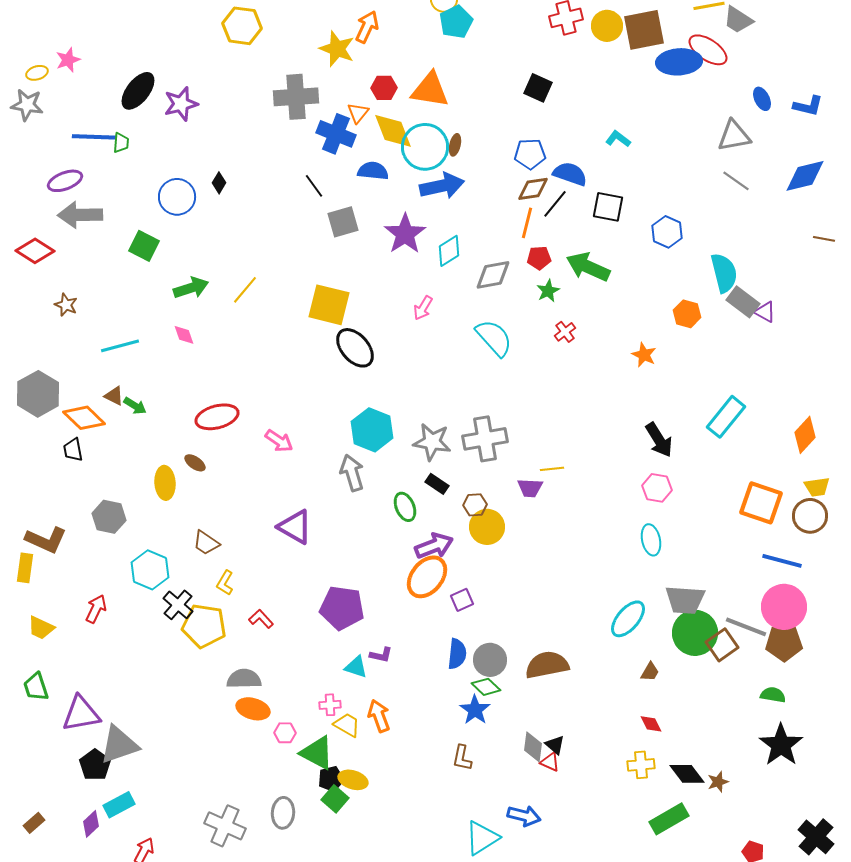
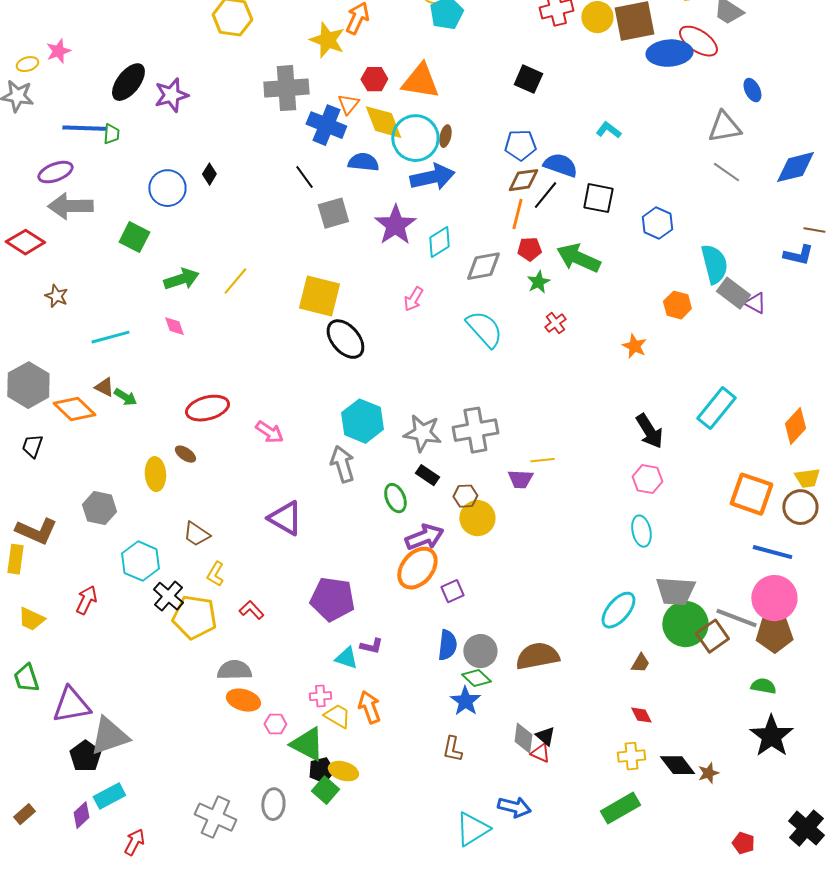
blue L-shape: (808, 106) -> (798, 255), moved
black trapezoid: (73, 450) -> (32, 446), moved, turned 30
green rectangle: (669, 819) -> (620, 808), moved

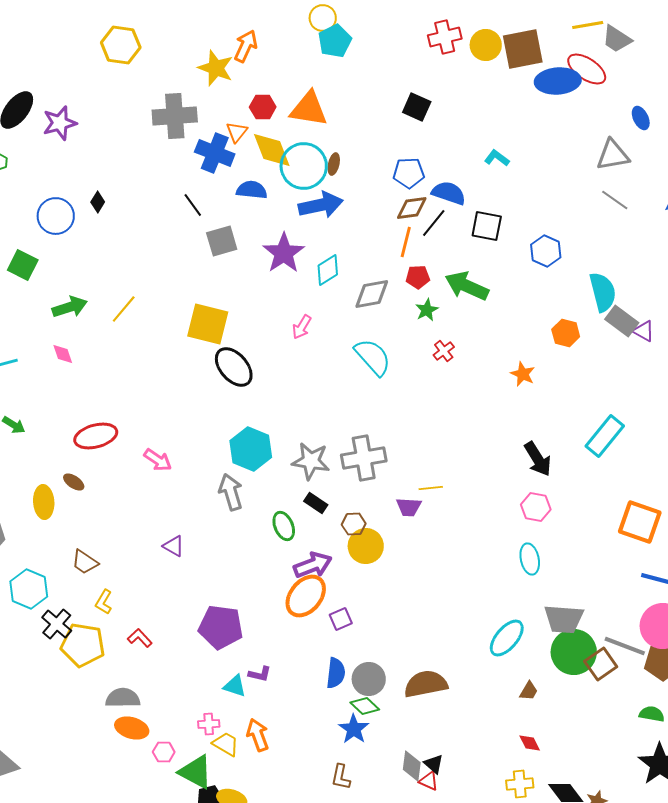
purple triangle: (285, 518) -> (174, 546), size x0.6

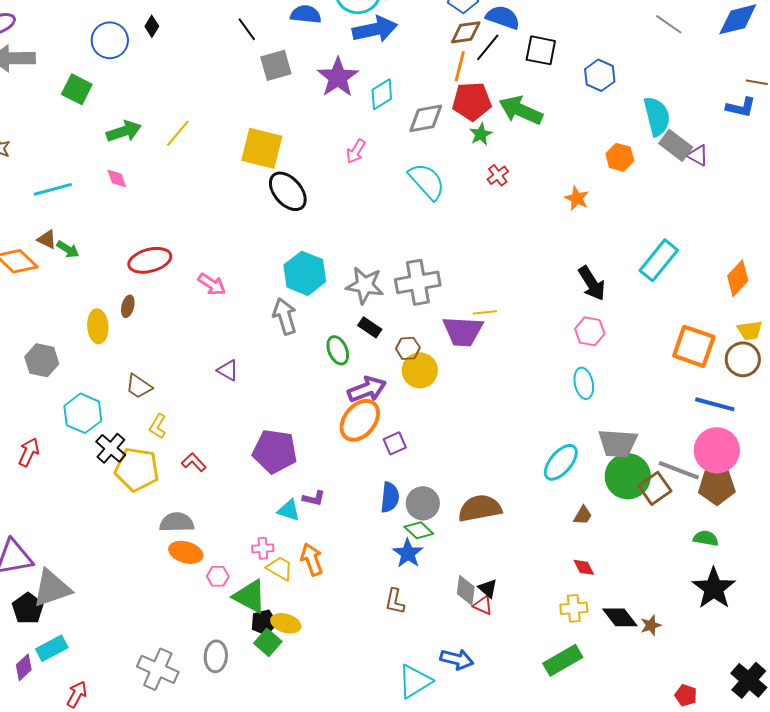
red pentagon: (418, 277) -> (472, 101), size x1.6
brown ellipse: (74, 482) -> (128, 306), turned 70
purple trapezoid: (409, 507) -> (463, 331), size x1.6

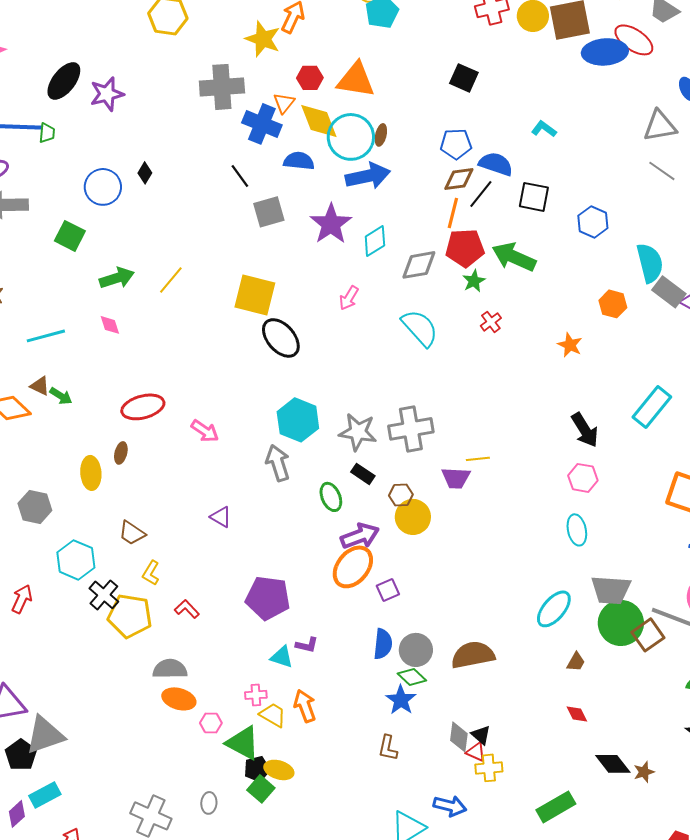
purple trapezoid: (463, 331) -> (456, 478), size x0.7
yellow cross: (574, 608) -> (489, 768), moved
gray ellipse: (216, 656) -> (209, 803), size x0.7

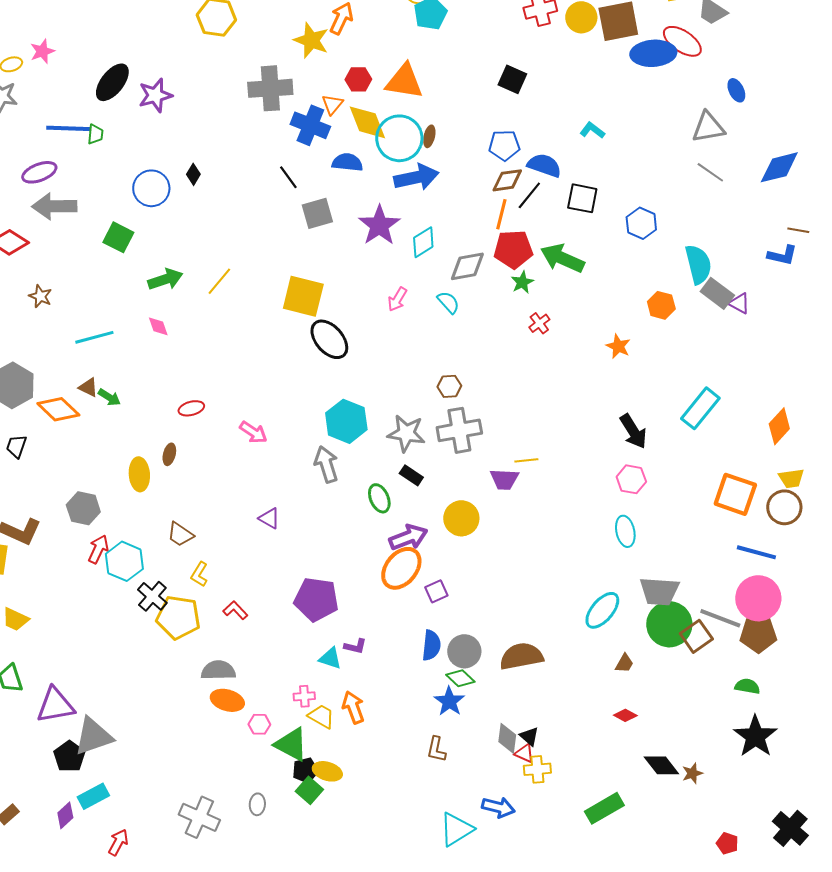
cyan semicircle: (420, 328) -> (448, 302), moved, size x0.6
red ellipse: (143, 407) -> (191, 408), size x0.6
brown hexagon: (401, 495) -> (449, 386), moved
red arrow: (22, 599) -> (98, 549), moved
red diamond: (577, 714) -> (625, 715), turned -35

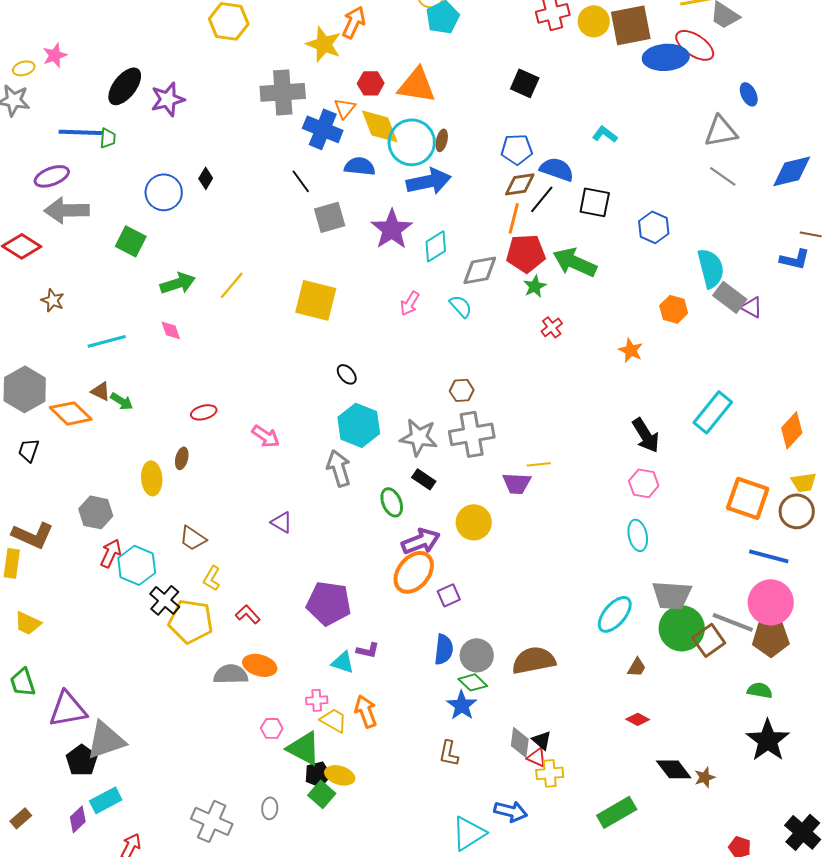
black ellipse: (329, 339) -> (347, 374), moved, size x0.5
orange ellipse: (227, 700) -> (260, 665), moved

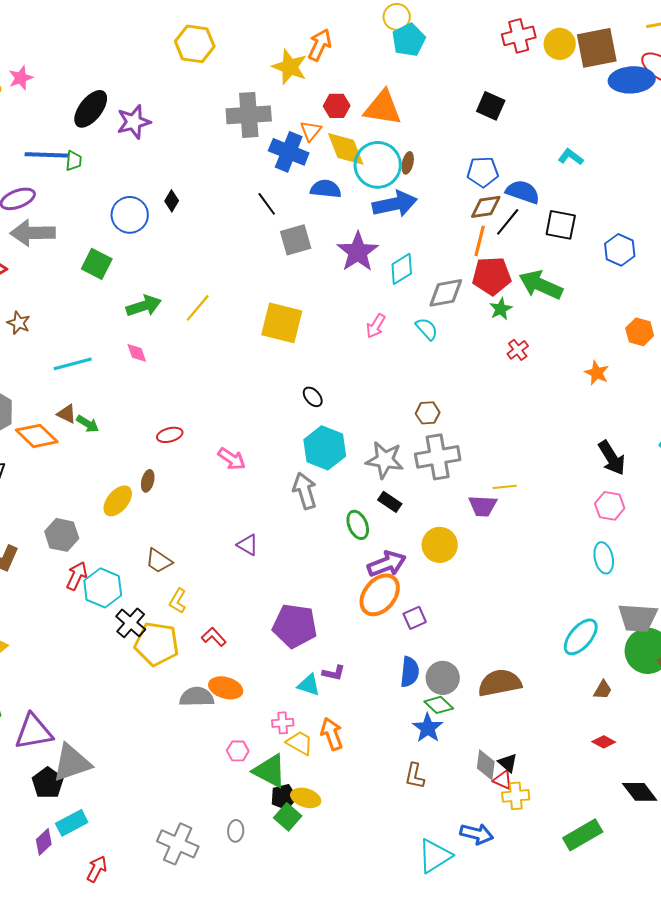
yellow ellipse: (152, 478) -> (118, 501), turned 44

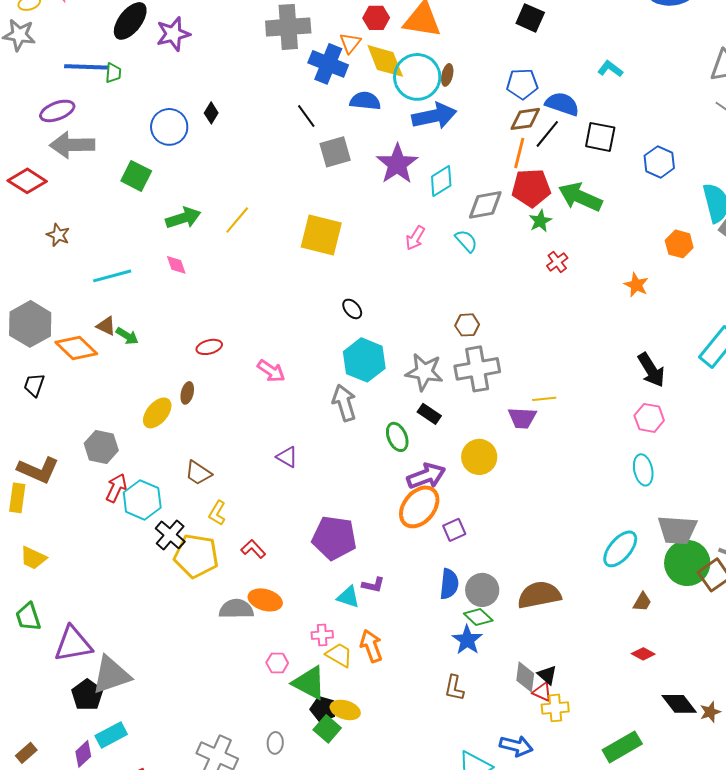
black pentagon: (284, 797) -> (323, 709), turned 30

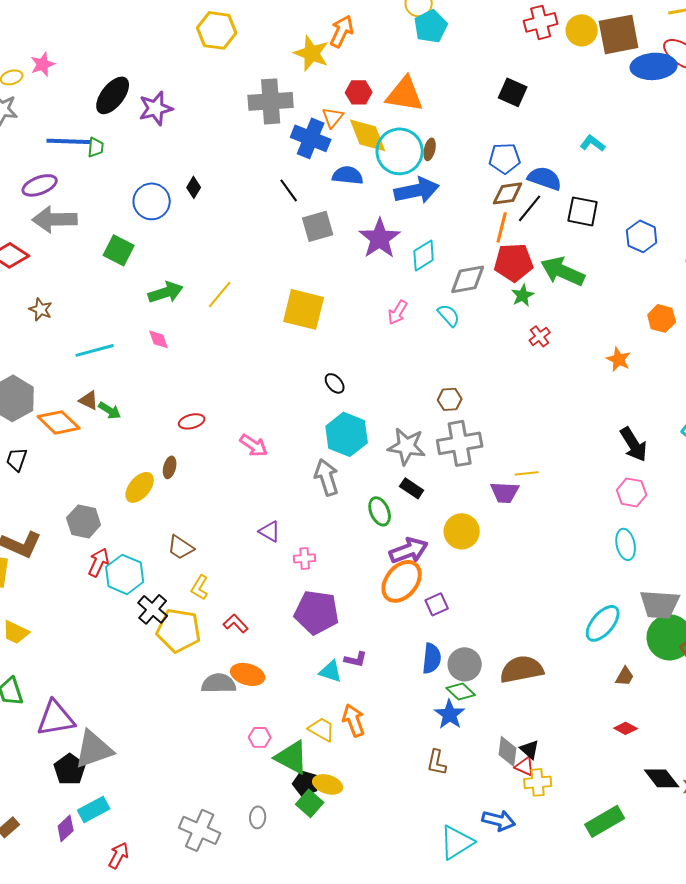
pink cross: (322, 635) -> (305, 558), moved

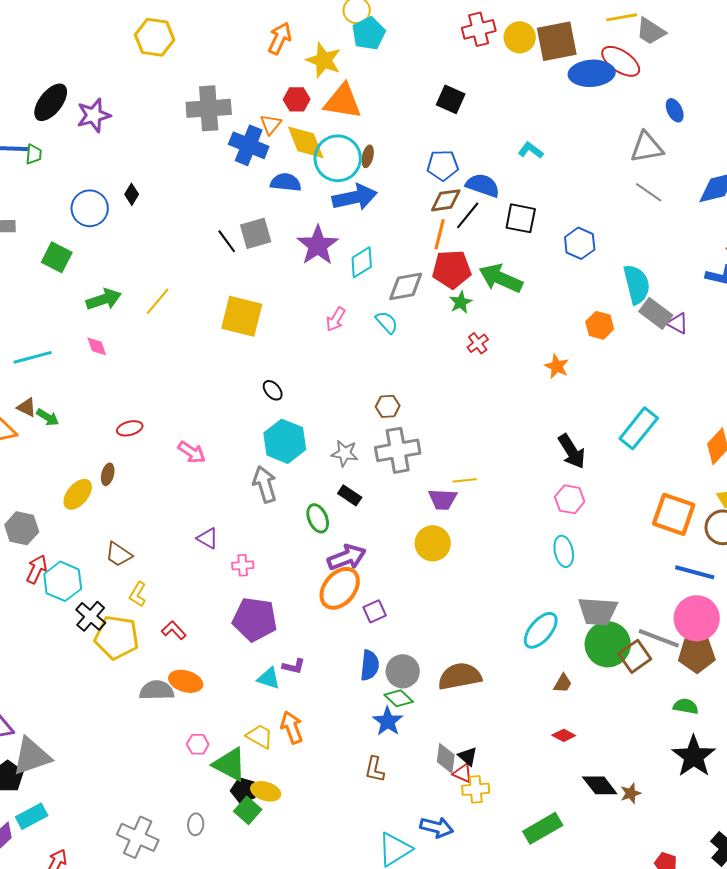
yellow star: (312, 53) -> (324, 60), moved
black line: (289, 190) -> (227, 241), moved
gray star: (407, 446) -> (345, 453), size x0.7
yellow circle: (462, 531) -> (433, 543), moved

